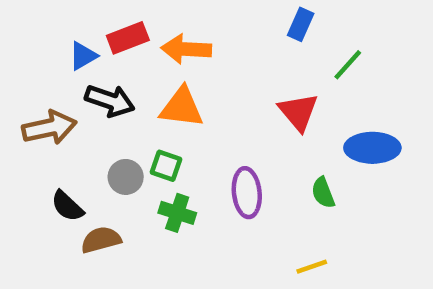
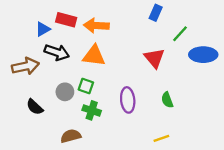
red rectangle: (128, 38) -> (66, 20), turned 36
blue ellipse: (372, 148) -> (203, 55), moved
brown semicircle: (101, 240) -> (71, 136), moved

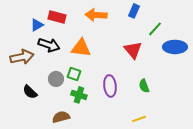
orange arrow: (96, 26) -> (96, 15), moved

